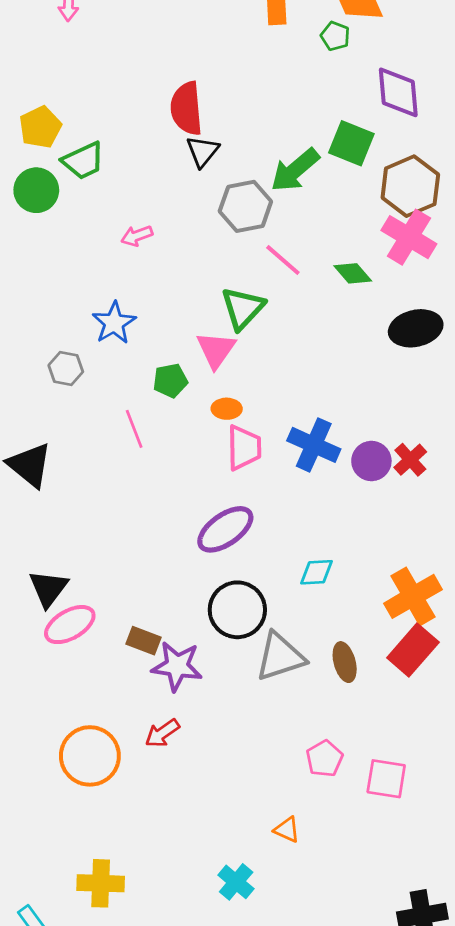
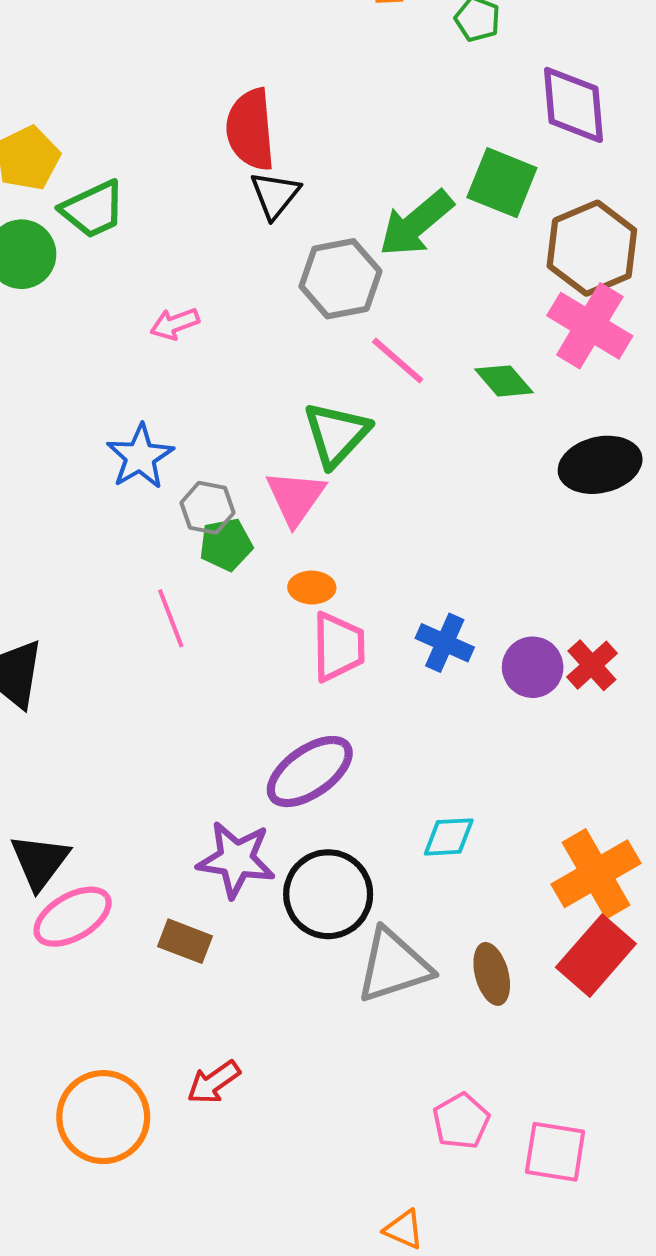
gray hexagon: (66, 369) -> (208, 508), moved
blue cross: (314, 445) -> (445, 643), size x0.7
purple star: (177, 666) -> (236, 859), moved

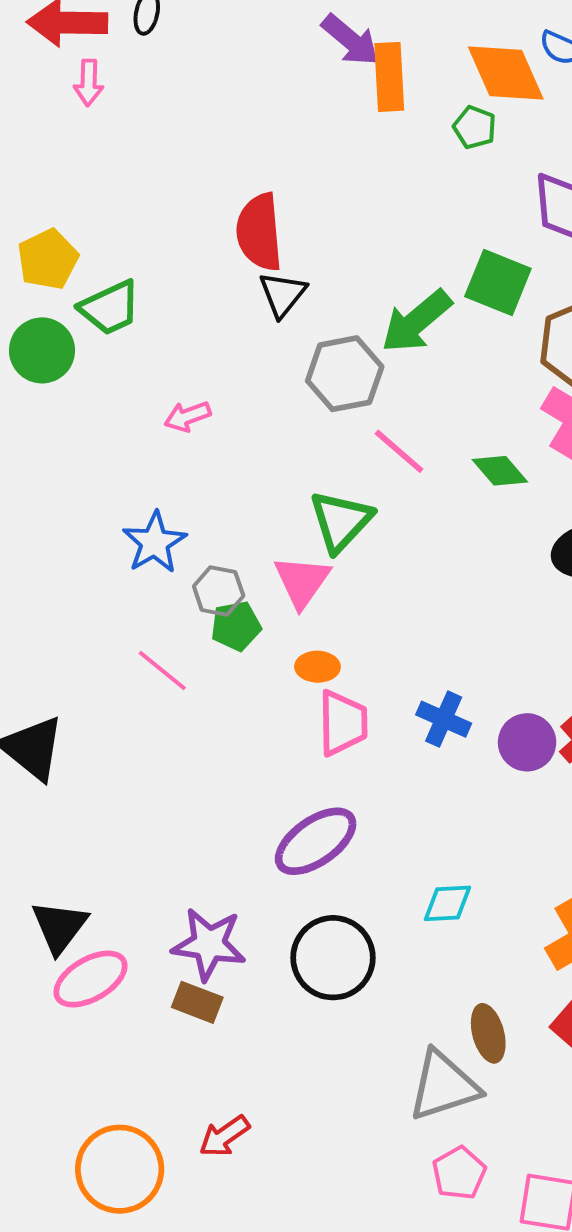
pink line: (171, 618) -> (162, 671), moved, turned -30
purple star: (236, 859) -> (209, 944), moved
gray triangle: (394, 966) -> (444, 1086), moved

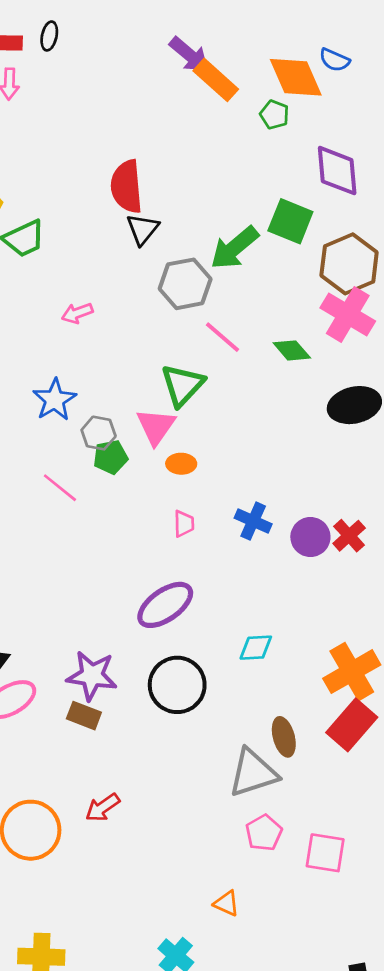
orange rectangle: (389, 77) -> (216, 80), turned -45
orange ellipse: (317, 667) -> (181, 464), moved
pink trapezoid: (343, 723) -> (184, 524), size x0.6

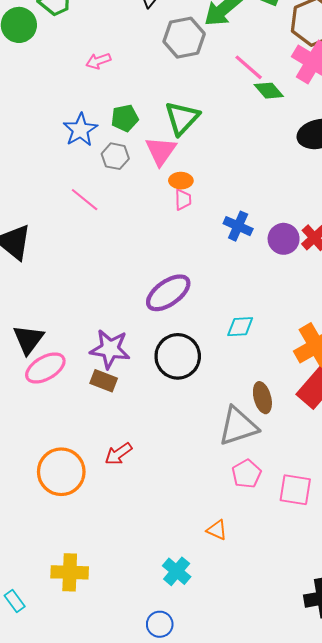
pink line: (222, 337) -> (249, 67), moved
green pentagon: (111, 457) -> (125, 118), moved
pink trapezoid: (184, 524) -> (183, 200), moved

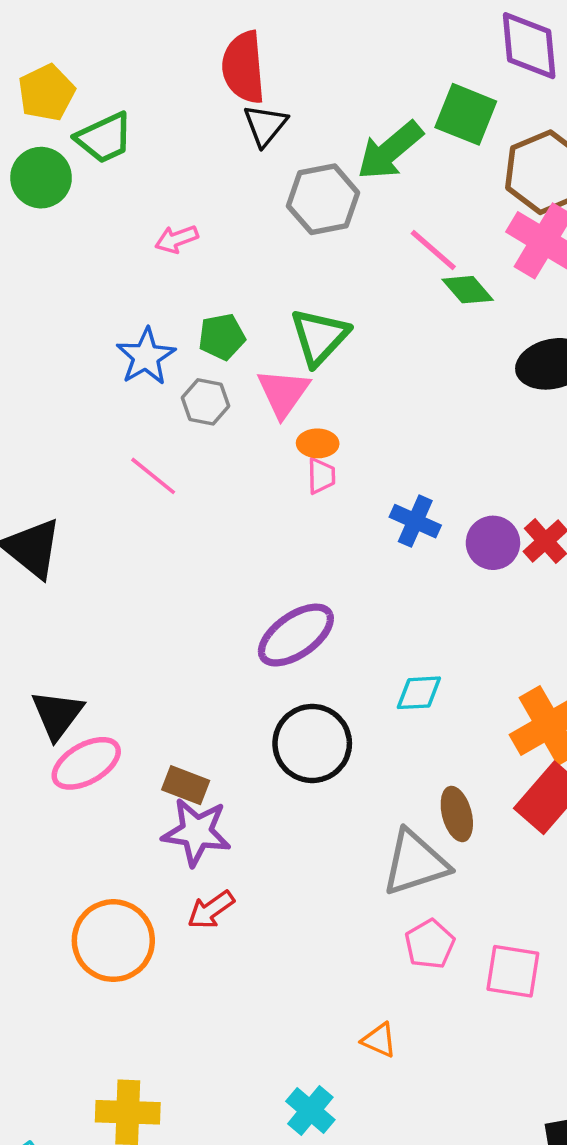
purple star: (110, 349) -> (196, 832), moved

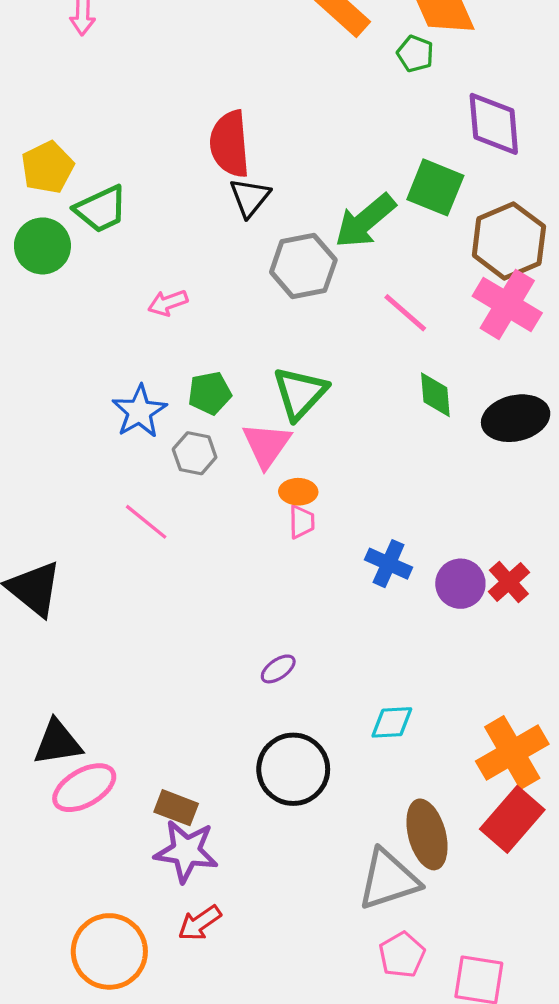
green diamond: (468, 290) -> (435, 395), moved, turned 36
purple ellipse: (296, 635) -> (278, 669), size x0.5
black triangle: (57, 715) -> (57, 743), turned 44
brown ellipse: (457, 814) -> (427, 834), size x1.4

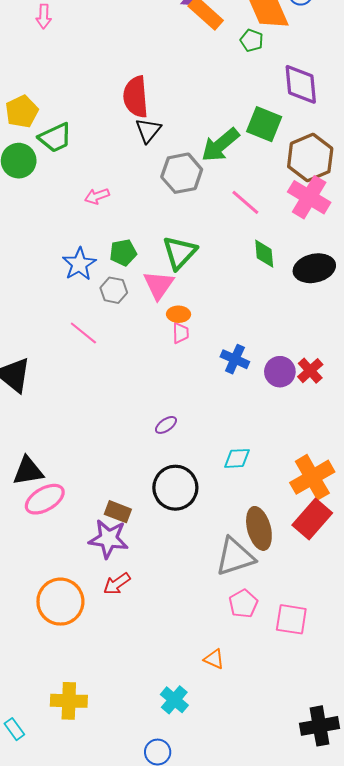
brown rectangle: (176, 808) -> (118, 512), moved

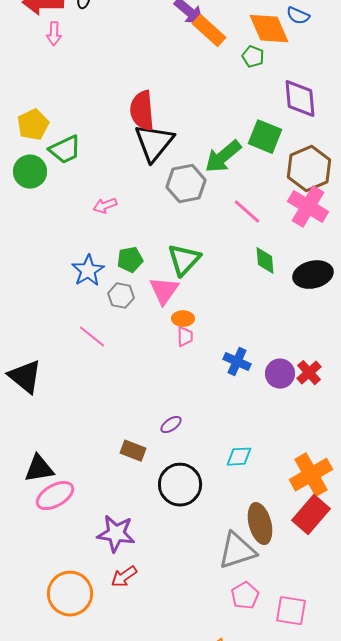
black triangle: (148, 130) -> (154, 143), size x1.6
brown rectangle: (118, 512) -> (133, 451), moved

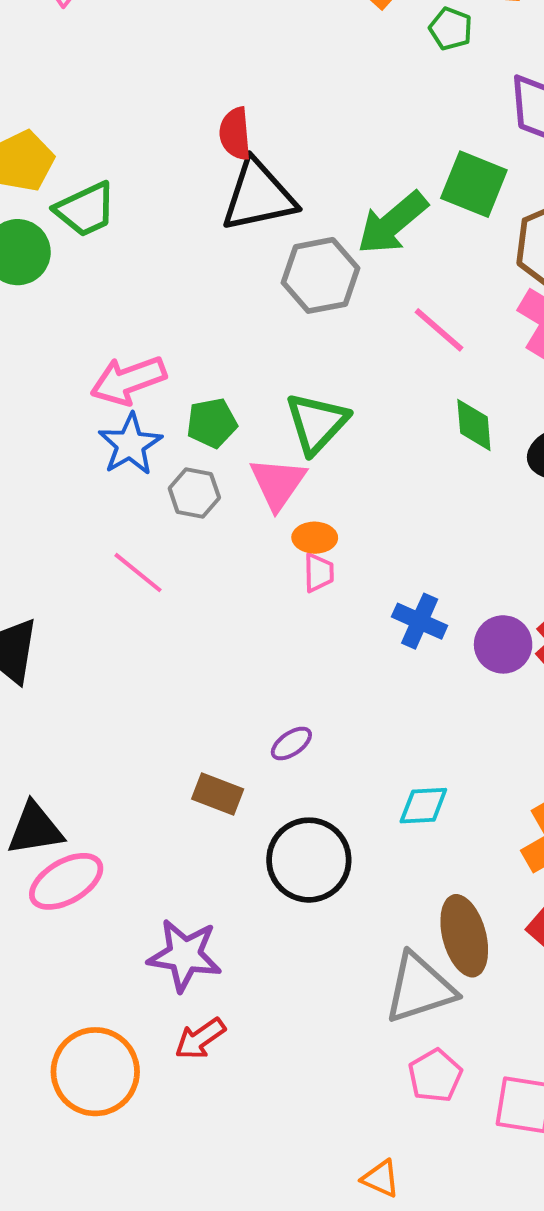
red semicircle: (142, 111) -> (235, 134), size x0.7
black triangle: (154, 143) -> (258, 196), turned 39
pink arrow: (105, 206) -> (128, 380), moved, size x1.6

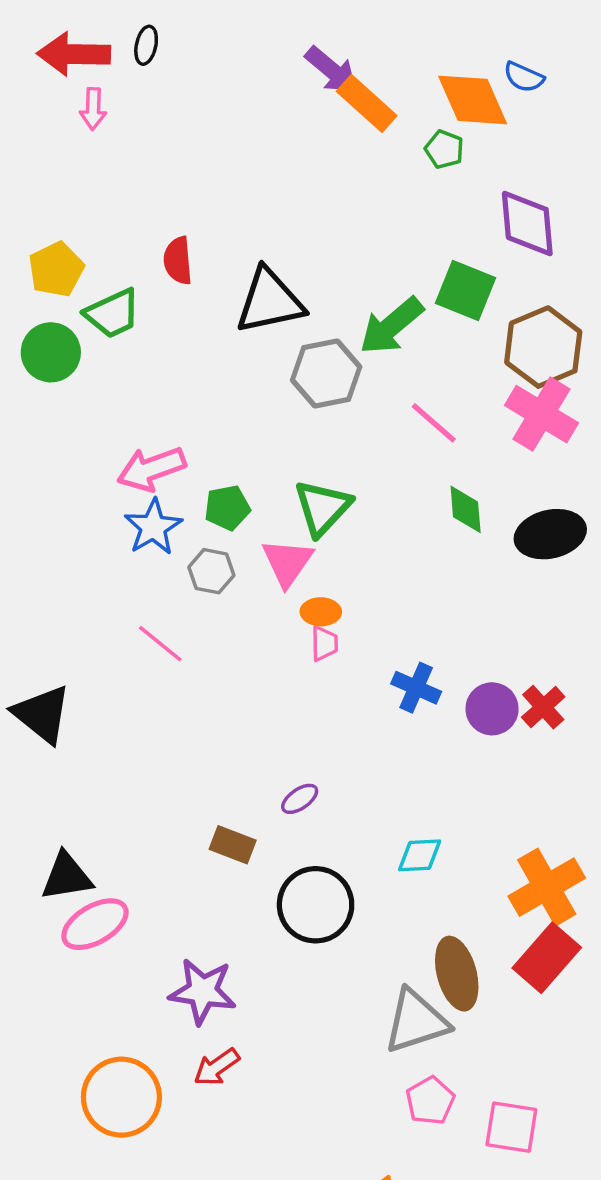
red semicircle: (235, 134) -> (178, 261), moved

